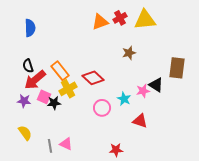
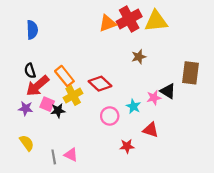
red cross: (120, 18) -> (129, 19), size x1.6
red star: (116, 150) -> (127, 146), moved

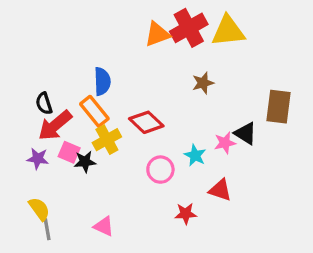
blue semicircle: (32, 30) -> (102, 81), moved
gray line: (54, 157) -> (47, 229), moved

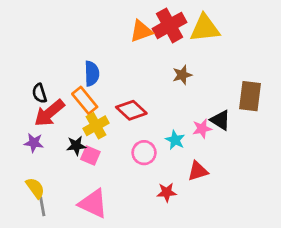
pink square: (69, 152) -> (90, 155), moved
red triangle: (220, 190) -> (198, 171), turned -35
pink triangle: (104, 226) -> (93, 204), size x1.6

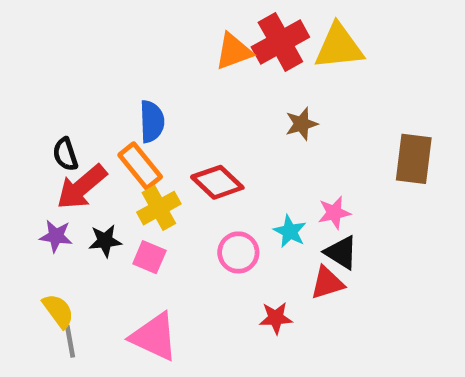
black triangle: (220, 120) -> (341, 252), moved
black star: (76, 146) -> (105, 241), moved

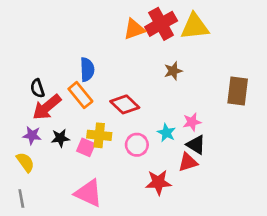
yellow cross: (159, 208) -> (99, 135), moved, turned 35
yellow semicircle: (58, 311) -> (25, 162), moved
red star: (276, 318) -> (158, 182), size x1.4
gray line: (70, 341) -> (21, 198), moved

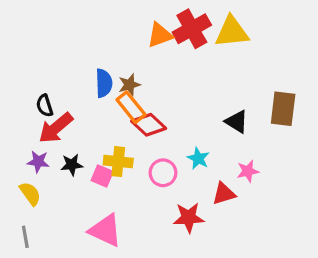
brown star: (173, 71) -> (129, 85), moved
orange rectangle: (80, 95) -> (131, 107), moved
pink star: (192, 122) -> (248, 171), moved
black triangle: (196, 145) -> (237, 122), moved

